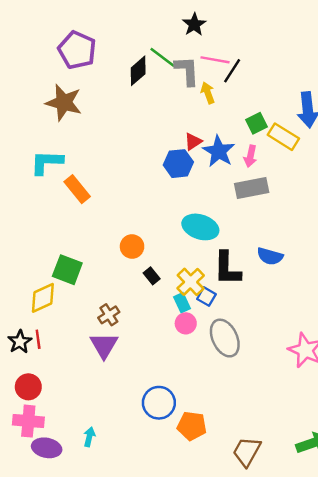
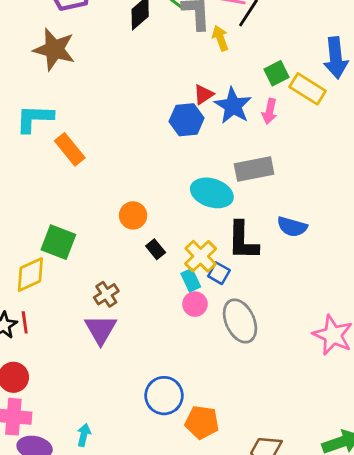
gray rectangle: (252, 188) -> (254, 169), moved

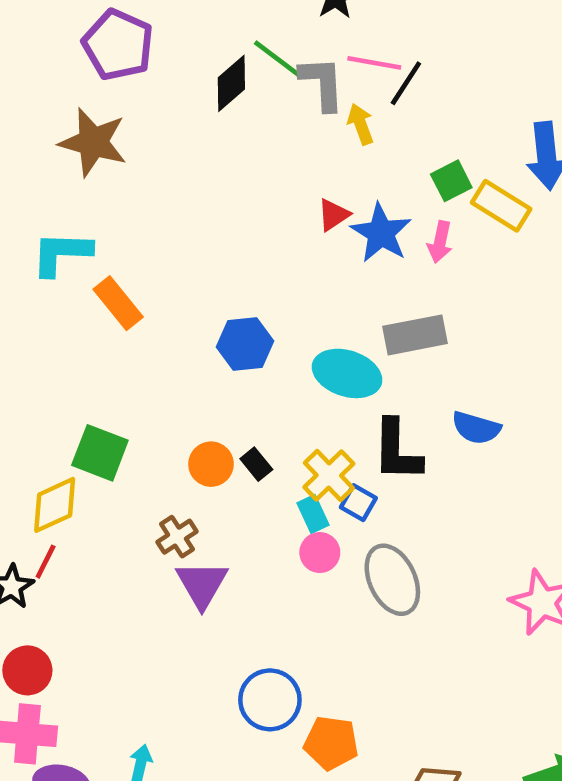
blue hexagon: (187, 120) -> (245, 344), moved
orange circle: (133, 215) -> (211, 464), moved
red line: (25, 322) -> (46, 562), moved, turned 35
purple triangle: (101, 329) -> (202, 584), moved

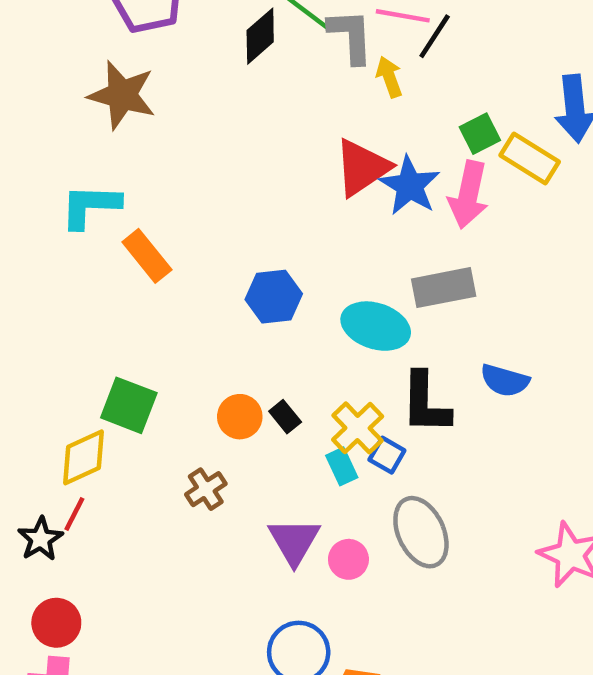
red triangle: (333, 215) -> (362, 168), size x1.8
pink arrow: (440, 242) -> (469, 195), size x1.6
pink circle: (320, 553) -> (348, 559), moved
purple triangle: (202, 584) -> (294, 541), moved

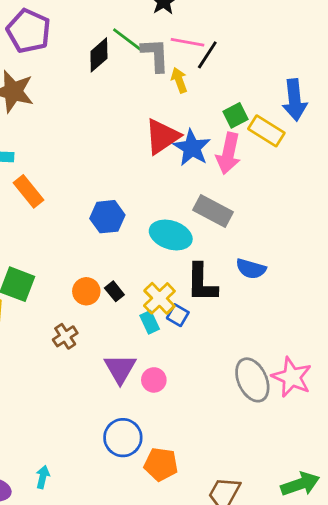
gray rectangle: (444, 288) -> (213, 211), turned 39
gray ellipse: (421, 532) -> (252, 380), moved

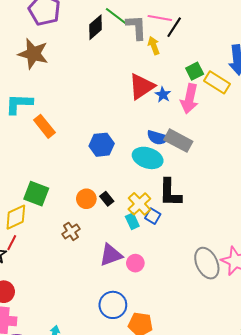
blue star: (192, 148) -> (163, 95), size x0.6
blue semicircle: (251, 269) -> (158, 137), moved
purple triangle: (120, 369) -> (111, 255), turned 40

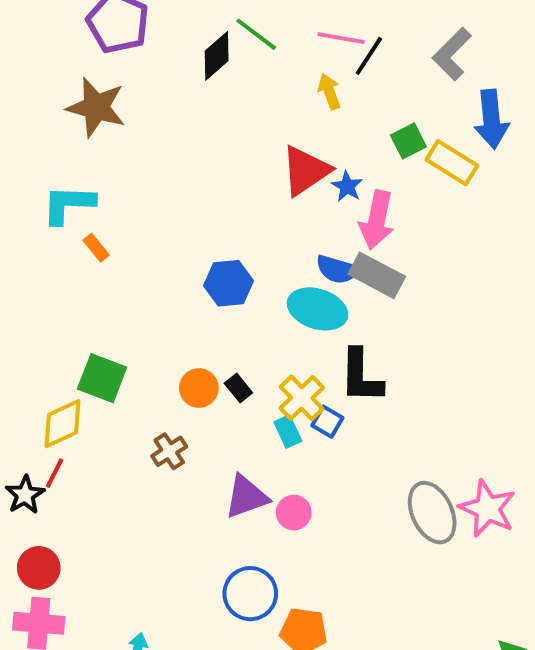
gray L-shape: (136, 27) -> (452, 54), moved, turned -132
pink arrow: (189, 99) -> (377, 220), moved
orange rectangle: (44, 126) -> (96, 248), moved, size x0.6

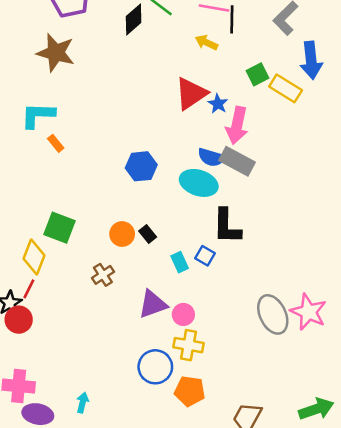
black line: (369, 56) -> (232, 19), turned -32
yellow arrow: (329, 92) -> (206, 42), turned -45
yellow cross: (302, 398) -> (188, 345), moved, turned -36
yellow diamond: (62, 424) -> (34, 257), turned -44
red circle: (39, 568) -> (19, 320), moved

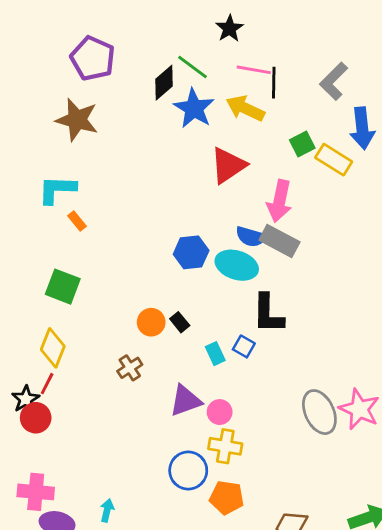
yellow arrow: (206, 42) -> (245, 108), size x1.5
blue star: (218, 104) -> (194, 108), moved, size x1.8
blue hexagon: (141, 166) -> (191, 252), moved
green square: (60, 228) -> (63, 287), moved

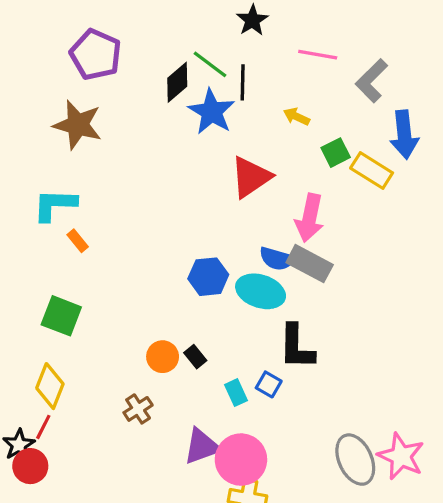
pink line: (254, 70) -> (318, 55), moved
black line: (274, 83) -> (243, 82), moved
yellow arrow: (245, 108) -> (296, 117), moved, size x0.6
pink circle: (220, 412) -> (241, 460), size x1.8

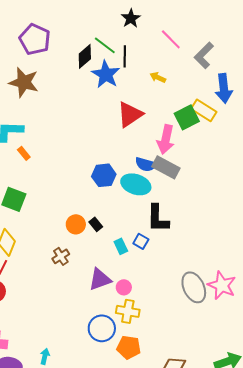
pink line: (318, 55) -> (171, 39), turned 35
green square: (336, 153) -> (187, 117), moved, size x1.4
pink circle: (241, 460) -> (124, 287), size x0.5

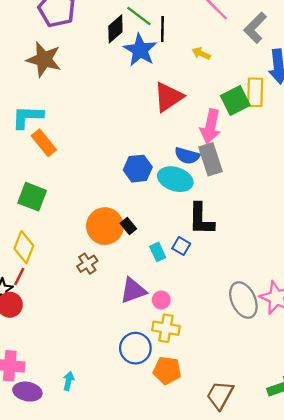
yellow rectangle: (204, 110) -> (255, 92), turned 60
orange rectangle: (24, 153) -> (44, 143), size x1.6
gray rectangle: (166, 167) -> (211, 159), turned 44
orange circle: (76, 224) -> (105, 226), size x1.6

